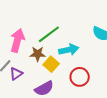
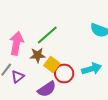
cyan arrow: (69, 50) -> (92, 69), moved
red circle: (80, 77) -> (64, 73), moved

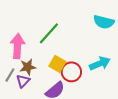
brown star: (38, 55) -> (28, 67), moved

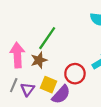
yellow square: (57, 64) -> (49, 85), moved
brown star: (28, 67) -> (39, 60), moved

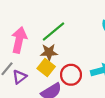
brown star: (39, 60) -> (49, 52), moved
yellow square: (49, 85) -> (46, 68), moved

